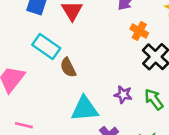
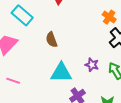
cyan rectangle: (46, 46) -> (22, 15), moved

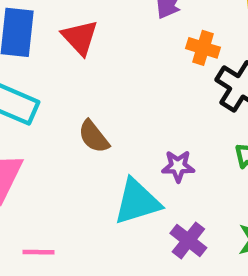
purple star: (92, 65) -> (178, 166), moved

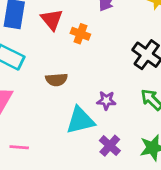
orange cross: (203, 48) -> (80, 34), moved
brown semicircle: (94, 137) -> (57, 80), turned -60

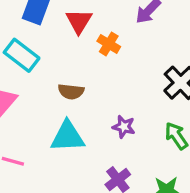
cyan triangle: (80, 120) -> (68, 137), moved

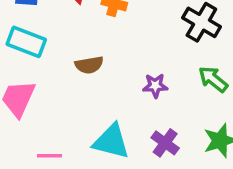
cyan triangle: (68, 137) -> (111, 141), moved, turned 33

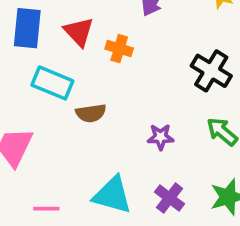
cyan rectangle: (26, 42) -> (52, 83), moved

